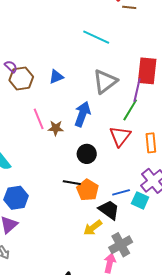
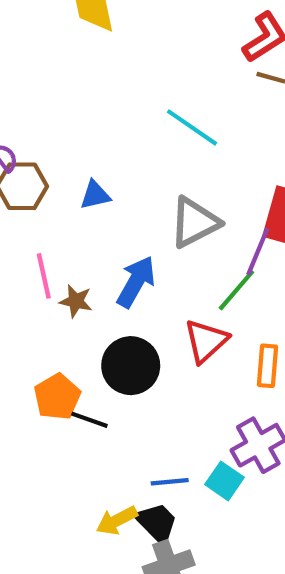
black circle: (87, 154) -> (131, 366), size x1.4
orange pentagon: (88, 190) -> (57, 397), moved
blue line: (121, 192) -> (170, 482), moved
black trapezoid: (109, 210) -> (157, 523), moved

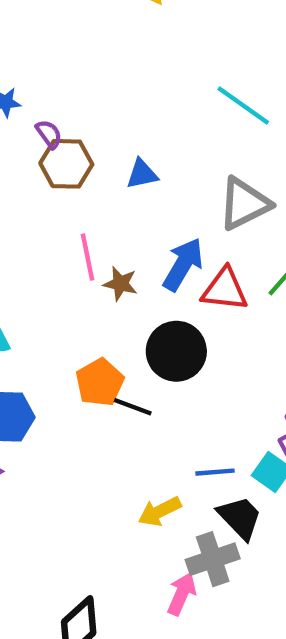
red triangle: (206, 341) -> (225, 289), moved, turned 48
black trapezoid: (157, 523) -> (240, 518), moved

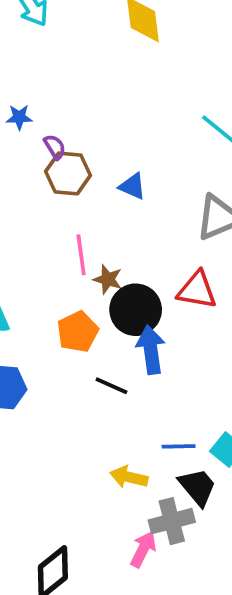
blue triangle: (142, 174) -> (132, 186), turned 32
blue arrow: (183, 264) -> (151, 350), moved, turned -42
black circle: (176, 351) -> (136, 310), moved
orange pentagon: (100, 382) -> (78, 332), moved
yellow arrow: (160, 511) -> (129, 477), turned 36

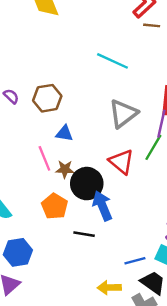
brown hexagon: (68, 173) -> (47, 98), moved
blue triangle: (132, 186) -> (64, 133), moved
red triangle: (197, 290) -> (121, 162), turned 44

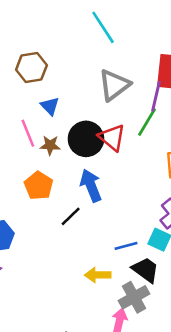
cyan line: (112, 61) -> (103, 27), turned 32
blue triangle: (64, 133) -> (50, 106), turned 36
black circle: (87, 184) -> (86, 139), moved
black line: (84, 234) -> (71, 216), turned -54

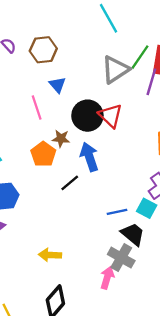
green line: (147, 122) -> (140, 57), moved
brown star: (50, 145) -> (61, 139), moved
yellow arrow: (98, 275) -> (50, 255), moved
gray cross: (134, 297) -> (121, 258), turned -35

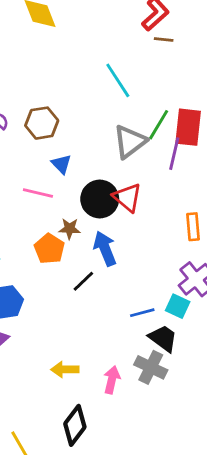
pink line: (37, 107) -> (38, 193), turned -55
pink arrow: (107, 278) -> (112, 380), moved

